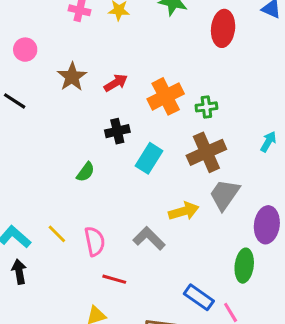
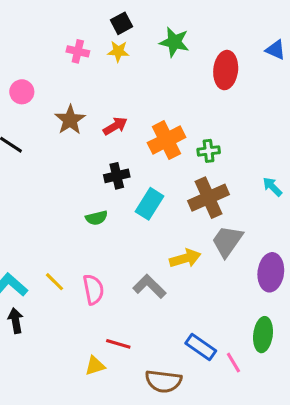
cyan arrow: (268, 142) -> (272, 187), turned -75
green semicircle: (86, 172) -> (97, 218), moved, turned 40
green ellipse: (244, 266) -> (263, 335), moved
red line: (114, 279) -> (118, 344), moved

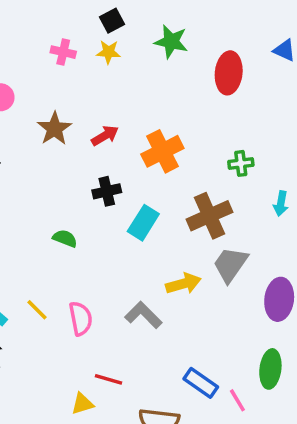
green cross: (209, 151) -> (241, 163), moved
cyan arrow: (272, 187) -> (281, 204), turned -125
green semicircle: (97, 218) -> (65, 238), moved, turned -145

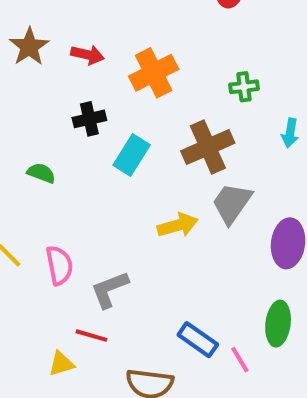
red arrow: (105, 136) -> (87, 55), turned 44
gray L-shape: (143, 315) -> (109, 289), moved, turned -66

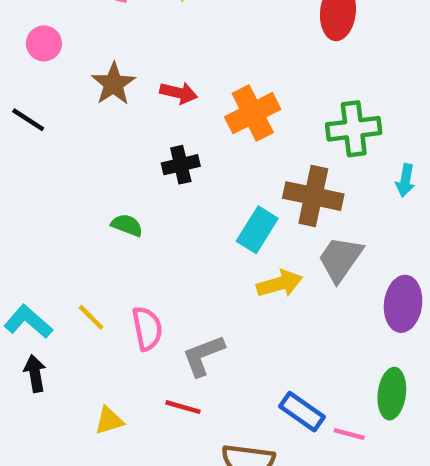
green cross: (244, 87) -> (354, 129), size x1.6
brown cross: (208, 147) -> (313, 196), turned 36
cyan rectangle: (132, 155) -> (257, 230), moved
pink line: (240, 360) -> (349, 434), turned -44
yellow triangle: (61, 364) -> (109, 421), moved

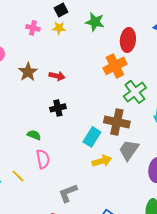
orange cross: (253, 113) -> (115, 66), moved
green cross: (354, 129) -> (135, 92), turned -30
pink semicircle: (147, 329) -> (43, 159), moved

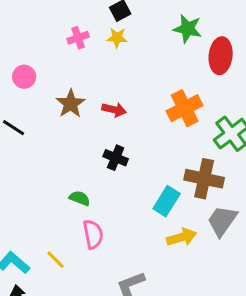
green star: (95, 22) -> (188, 29), moved
pink cross: (33, 28) -> (78, 38), turned -32
orange cross: (115, 66) -> (185, 108), moved
black cross: (58, 108) -> (116, 158), turned 35

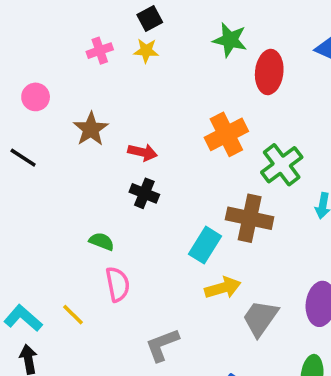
red arrow: (114, 110) -> (143, 152), moved
gray trapezoid: (222, 221) -> (260, 318), moved

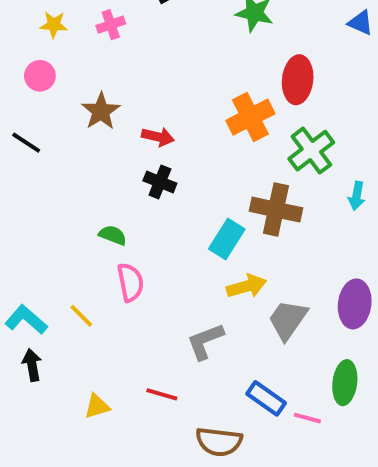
yellow star: (146, 51) -> (54, 25), moved
red ellipse: (269, 72) -> (298, 80), moved
gray L-shape: (162, 345) -> (205, 341), moved

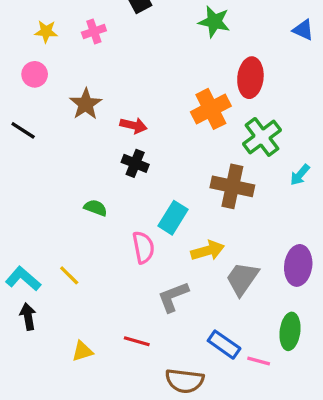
cyan arrow: (357, 196) -> (300, 175), turned 30
cyan rectangle: (227, 239) -> (173, 218), moved
pink semicircle: (130, 282) -> (143, 247), moved

